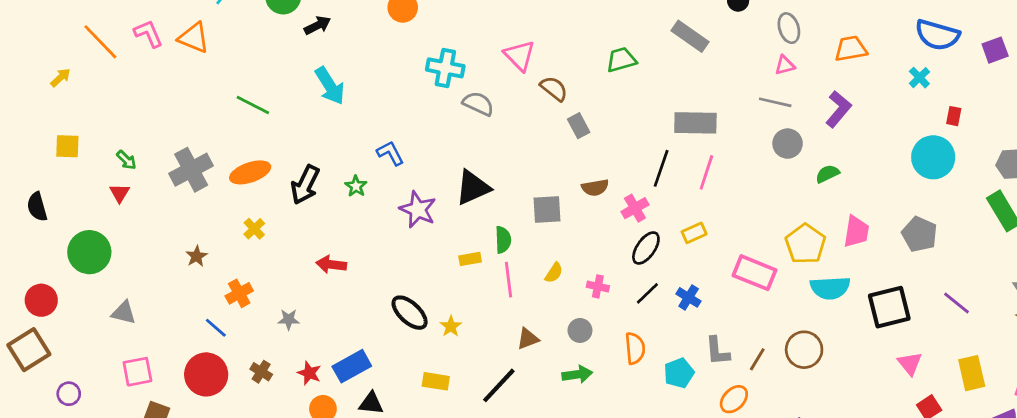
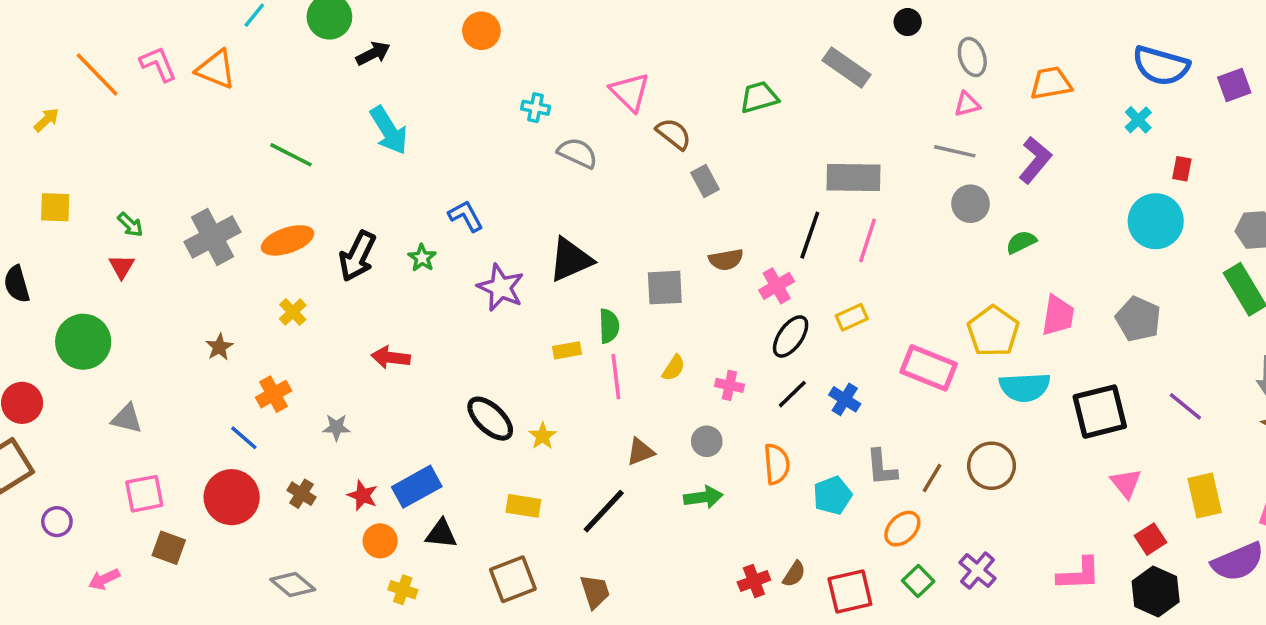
cyan cross: (445, 68) -> (536, 108), size x0.6

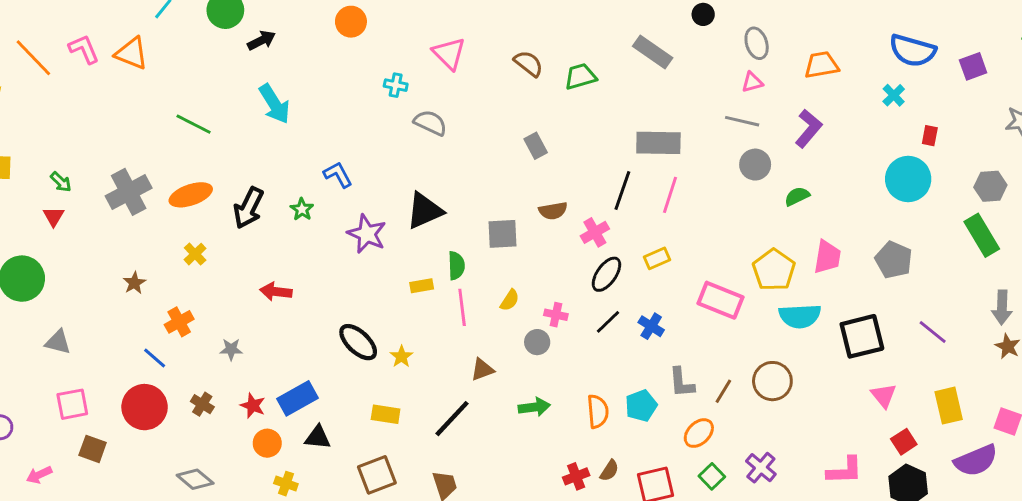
pink triangle: (630, 92) -> (449, 53), moved
brown semicircle: (674, 134) -> (528, 63), moved
gray circle: (707, 441) -> (537, 342), moved
orange semicircle: (777, 464) -> (598, 411), moved

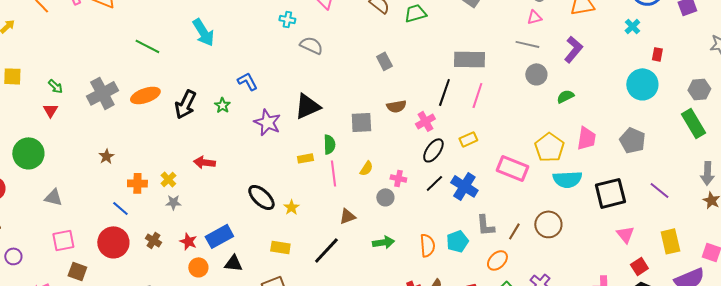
yellow cross: (195, 254) -> (168, 179), moved
orange cross: (179, 322) -> (137, 183), turned 30
blue cross: (651, 326) -> (464, 186), size x1.5

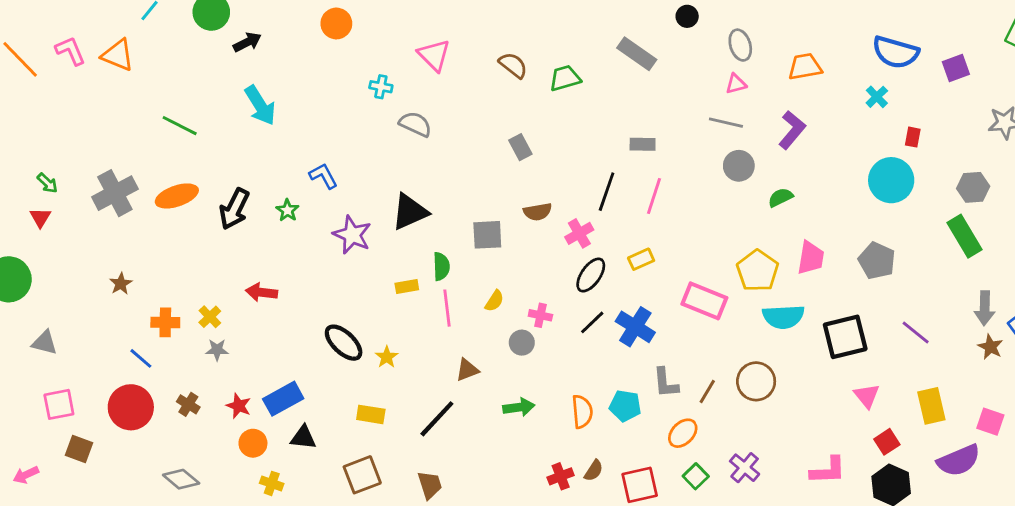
gray rectangle: (469, 59) -> (643, 144), size x0.6
cyan pentagon: (457, 241) -> (625, 406), turned 30

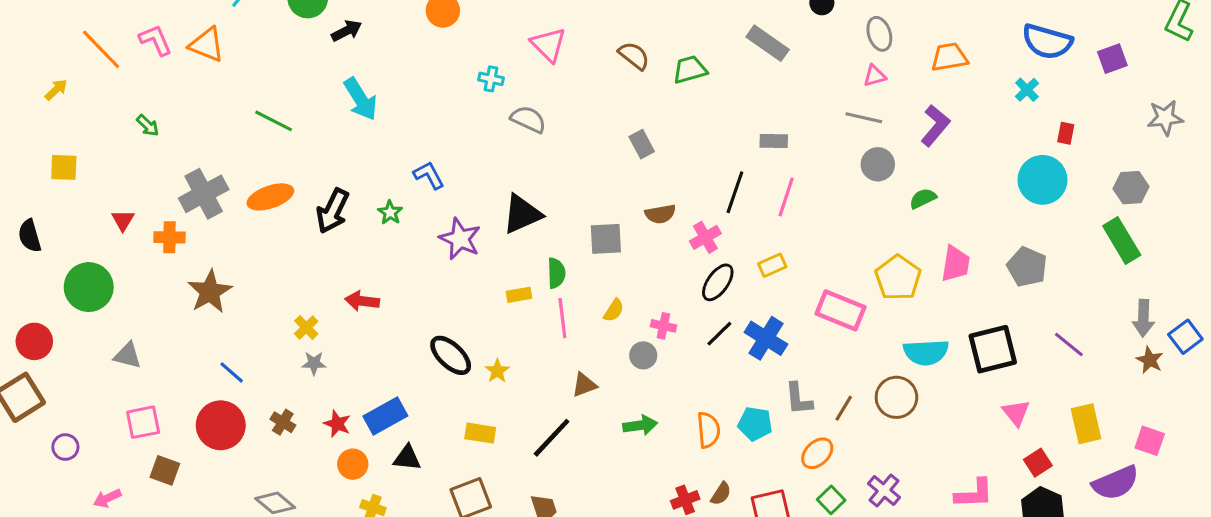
green arrow: (47, 183) -> (148, 125), moved
brown star: (121, 284) -> (210, 292), size x1.8
cyan semicircle: (783, 317) -> (926, 352), moved
orange cross: (165, 322) -> (169, 237), moved

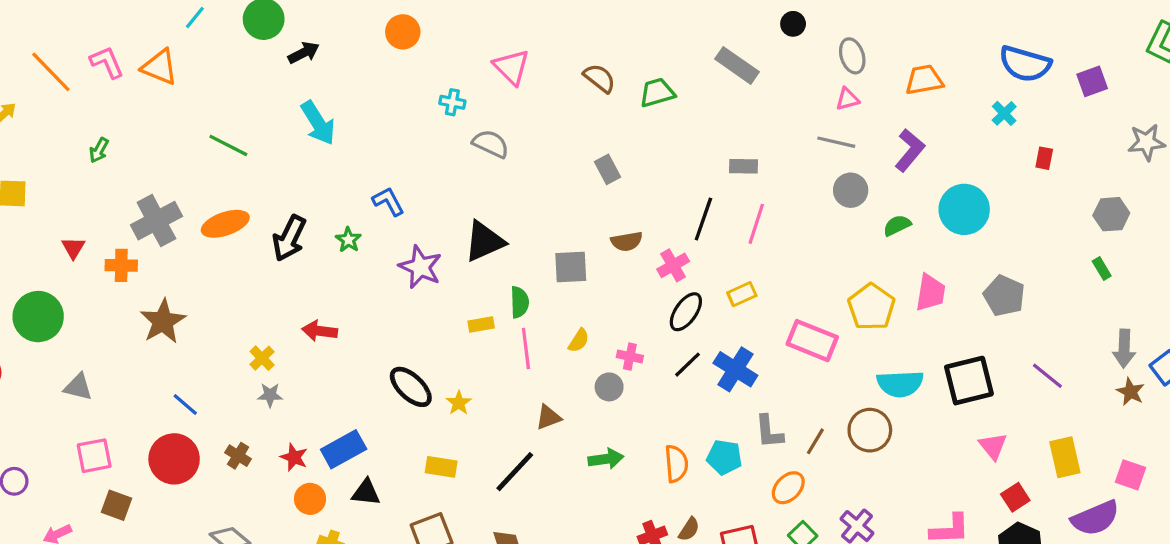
green arrow: (148, 125) -> (99, 150), turned 75
cyan circle: (1042, 180) -> (964, 209), moved
green rectangle: (1122, 240) -> (1102, 269), size x0.5

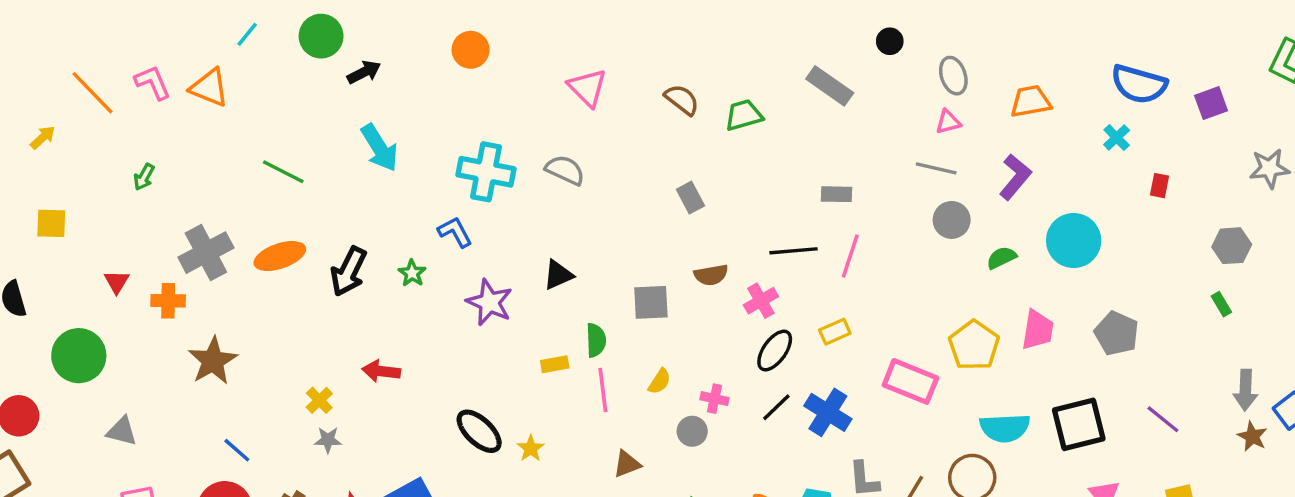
cyan cross: (452, 102) -> (486, 172), moved, size x2.0
black line: (703, 219) -> (794, 251), turned 66
black triangle: (484, 241) -> (558, 275), size x0.7

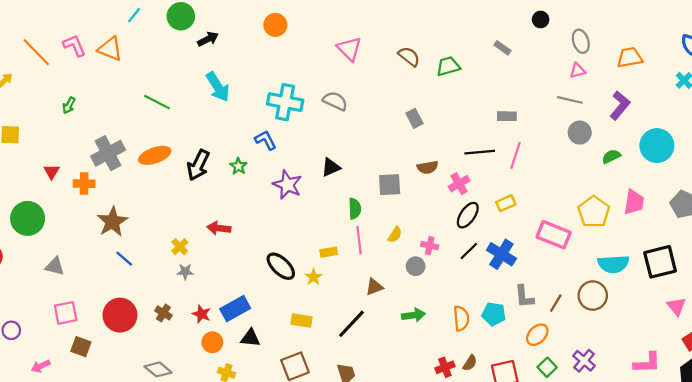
gray rectangle: (830, 86) -> (503, 48), size x0.6
yellow rectangle: (555, 364) -> (329, 252), moved
blue line: (237, 450) -> (124, 259), moved

